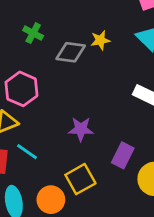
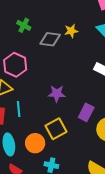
cyan line: (27, 152) -> (19, 109), turned 49

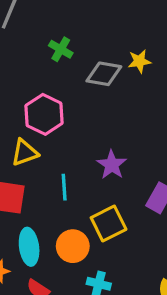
purple star: (57, 94) -> (112, 165), turned 30
cyan line: (19, 109) -> (64, 187), moved

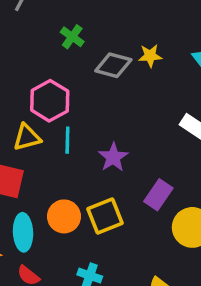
cyan line: (64, 187) -> (67, 140), moved
orange circle: (73, 246) -> (64, 216), moved

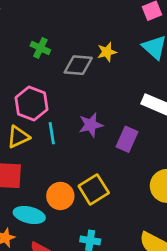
purple star: (113, 157) -> (91, 125), moved, turned 30
purple rectangle: (158, 195) -> (127, 139), moved
cyan ellipse: (23, 232) -> (29, 215), turned -64

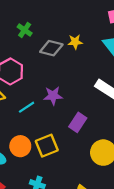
cyan line: (52, 133) -> (27, 107), moved, turned 56
purple rectangle: (127, 139) -> (78, 122), moved

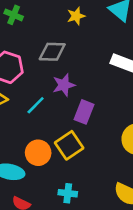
gray diamond: (51, 48) -> (52, 52), moved
purple rectangle: (78, 122) -> (84, 112), moved

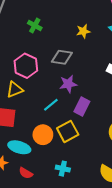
cyan line: (36, 105) -> (51, 105), moved

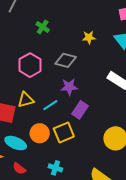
yellow triangle: (15, 90) -> (26, 100), moved

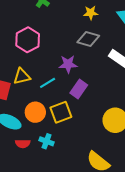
gray diamond: (66, 60) -> (88, 39), moved
red semicircle: (19, 168) -> (23, 144), moved, turned -40
cyan cross: (55, 168) -> (46, 141), moved

